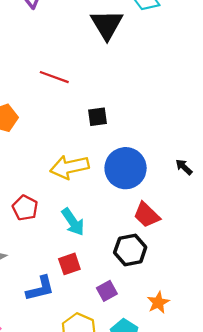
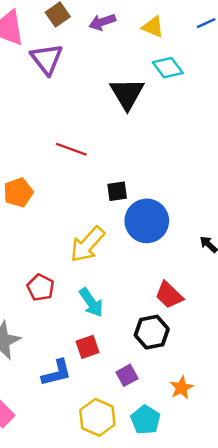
yellow arrow: (69, 167) -> (87, 244), turned -36
blue circle: (126, 168) -> (147, 221), moved

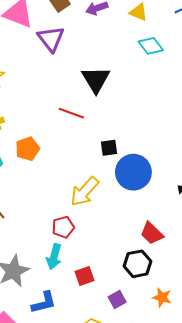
black triangle: (127, 94) -> (96, 79), moved
red pentagon: (41, 288) -> (63, 227), moved, turned 30
cyan arrow: (91, 302) -> (54, 257), moved, turned 50
blue L-shape: (57, 373) -> (44, 303), moved
orange star: (181, 388) -> (162, 297), moved, turned -30

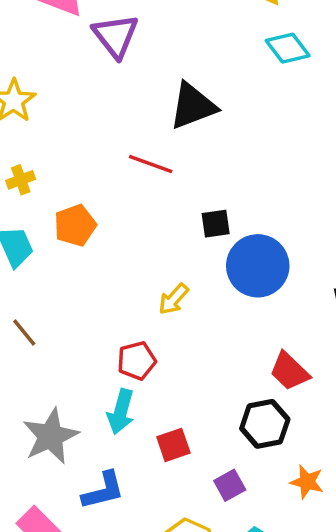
black triangle: (96, 79) -> (193, 106), turned 40
yellow arrow: (85, 192) -> (173, 299), size x0.6

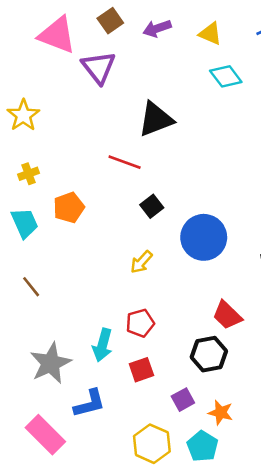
black square: (216, 224) -> (152, 206), moved, turned -30
red pentagon: (137, 361) -> (140, 323), moved
orange star: (307, 482) -> (221, 413), moved

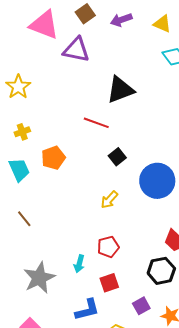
purple triangle: (99, 67) -> (76, 50), turned -40
cyan arrow: (102, 345) -> (79, 264), size x0.7
blue L-shape: (90, 403) -> (87, 310), moved

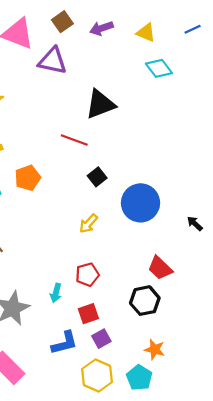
purple square: (141, 306) -> (101, 339), moved

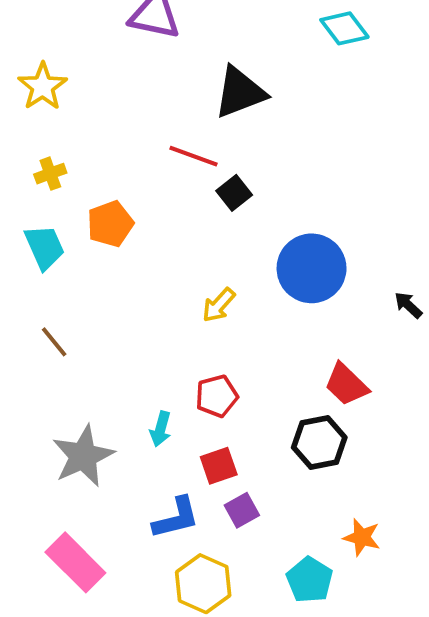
black square: (97, 177) -> (234, 193), moved
orange star: (155, 349) -> (362, 537), moved
yellow hexagon: (97, 375) -> (203, 584), moved

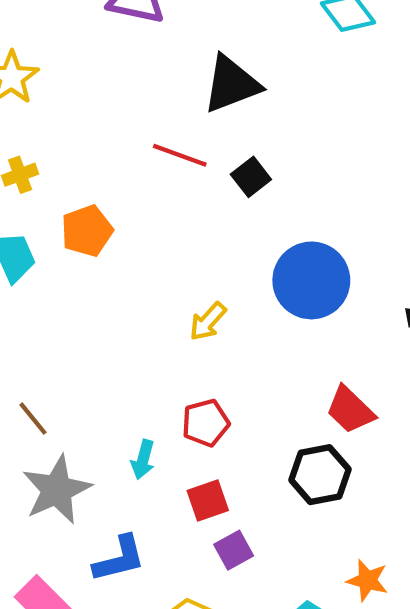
black square: (234, 193) -> (251, 177), moved
brown line: (54, 342) -> (33, 419), moved
blue L-shape: (176, 518) -> (119, 559), moved

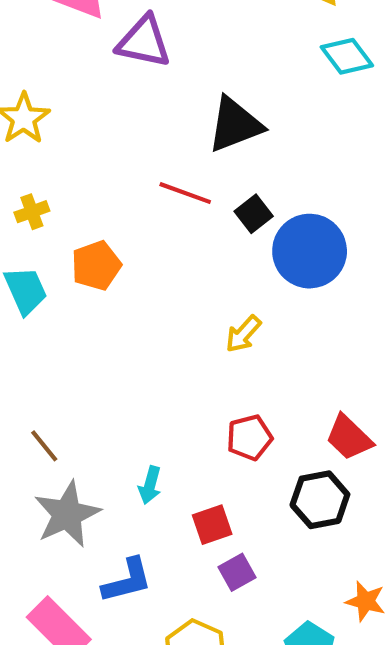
blue circle: (311, 280) -> (310, 251), moved
yellow arrow: (208, 321) -> (243, 334), moved
red pentagon: (206, 423) -> (249, 438), moved

